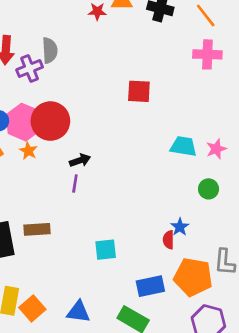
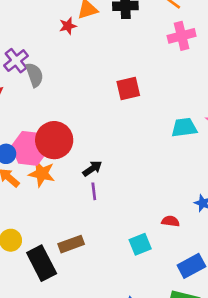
purple cross: (30, 68) -> (16, 61), moved
orange star: (28, 151) -> (42, 174), size x1.5
red semicircle: (168, 240) -> (170, 221), moved, turned 114

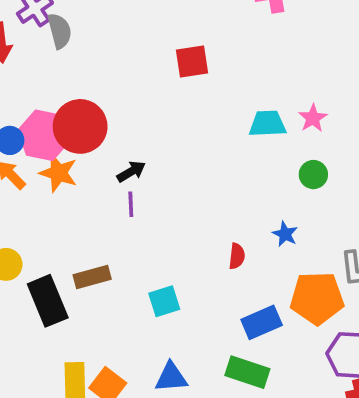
red semicircle: (170, 221) -> (237, 256), turned 84
cyan square: (140, 244) -> (164, 301), moved

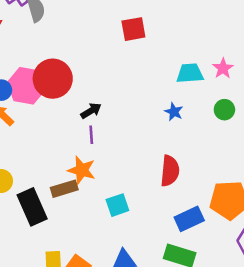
orange star: (58, 173) -> (82, 170), moved
blue star: (285, 234) -> (174, 112), moved
red semicircle: (237, 256) -> (170, 171), size x1.6

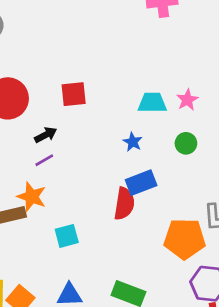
red square: (133, 29) -> (74, 94), moved
purple line: (91, 135) -> (44, 160), turned 60
blue rectangle: (189, 219) -> (141, 183), moved

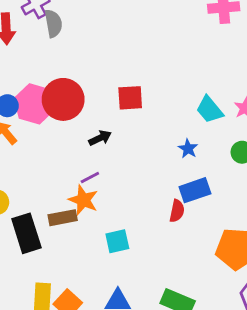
cyan trapezoid: (152, 103) -> (210, 110), turned -132
purple line: (44, 160) -> (90, 177), moved
red semicircle: (124, 204) -> (177, 211), size x0.7

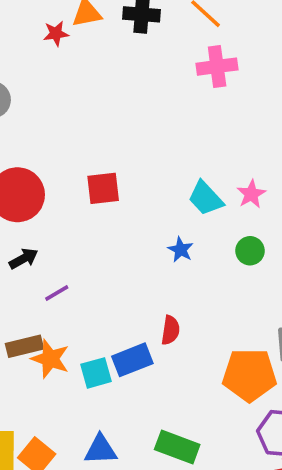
black arrow: (100, 138) -> (24, 259), moved
blue rectangle: (195, 190) -> (132, 360), moved
orange star: (83, 200) -> (50, 359), moved

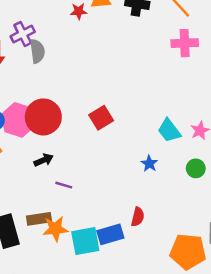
red square: (103, 188) -> (101, 118), turned -30
purple line: (57, 293) -> (64, 185), turned 42
orange star: (50, 359) -> (55, 229), turned -30
cyan square: (96, 373) -> (85, 241), size x1.4

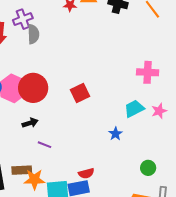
pink cross: (185, 43) -> (148, 72), moved
cyan trapezoid: (169, 131) -> (134, 109), turned 95
green circle: (196, 168) -> (148, 168), moved
red semicircle: (138, 217) -> (86, 173), moved, turned 56

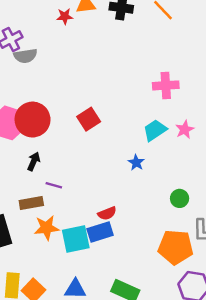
gray semicircle: (33, 34) -> (25, 56), turned 90
black arrow: (30, 123) -> (34, 161), turned -42
brown rectangle: (22, 170) -> (31, 203), moved

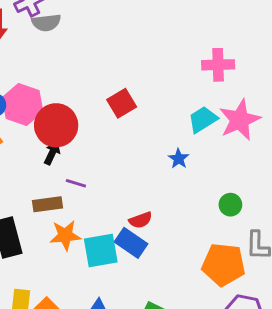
red circle: (33, 120) -> (56, 125), moved
pink star: (185, 130) -> (240, 120), size x1.8
blue rectangle: (100, 232) -> (131, 243), turned 50

